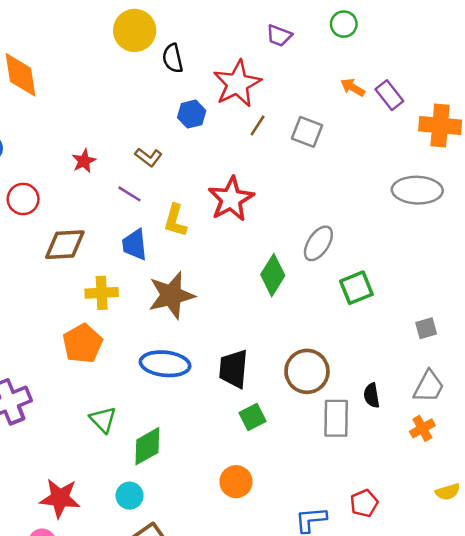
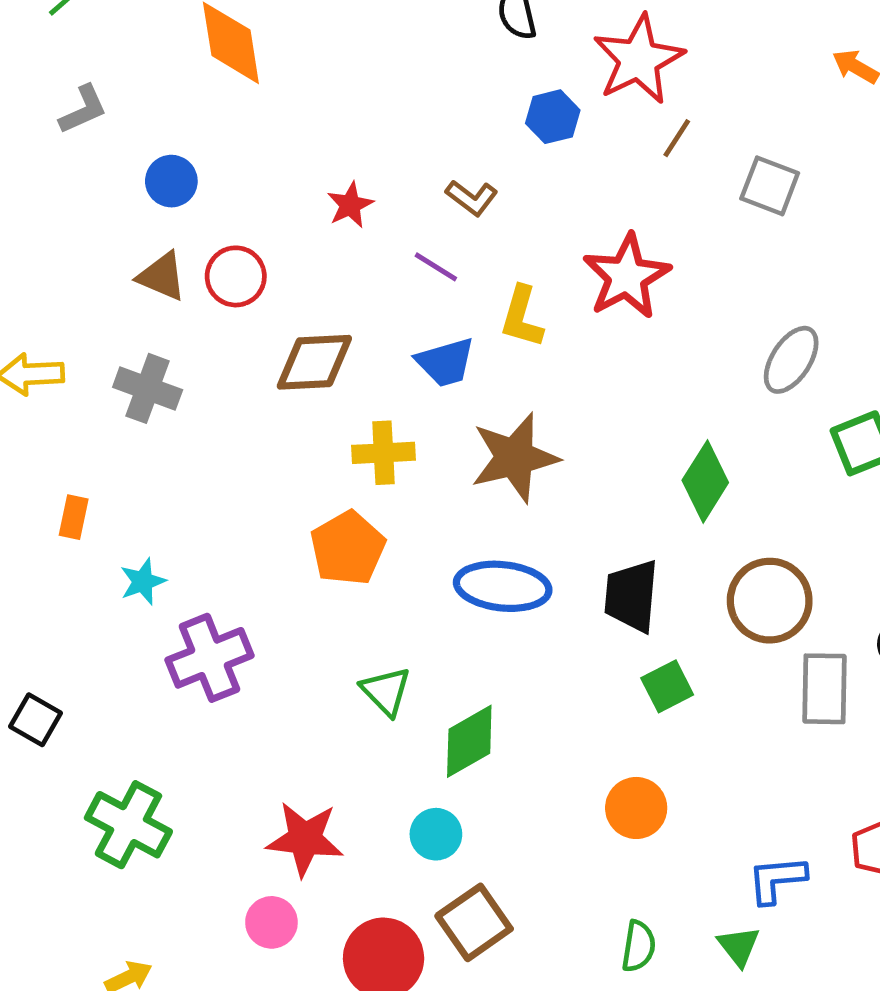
gray square: (307, 132) -> (770, 186), moved
blue trapezoid: (135, 245) -> (445, 362), turned -100
green diamond: (273, 275) -> (705, 481), moved

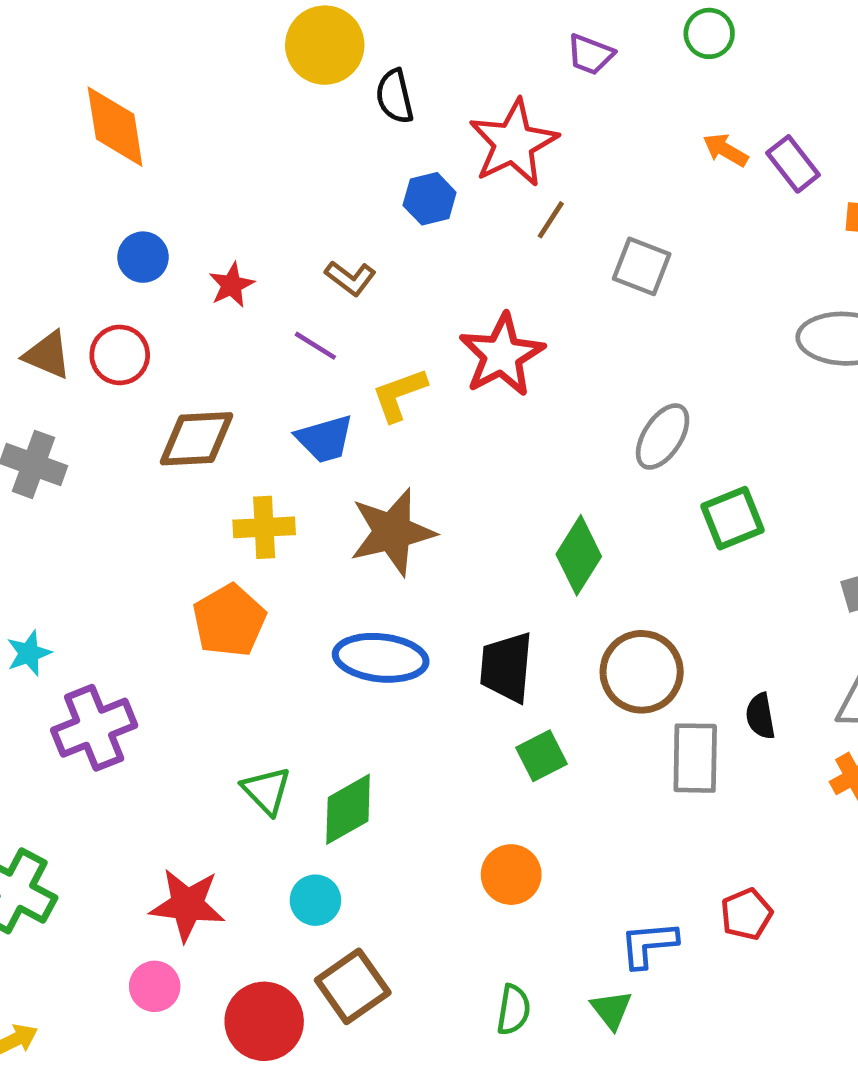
blue circle: (171, 181) -> (143, 257), moved
yellow L-shape: (522, 317) -> (399, 395), turned 54
green triangle: (386, 691) -> (266, 791), moved

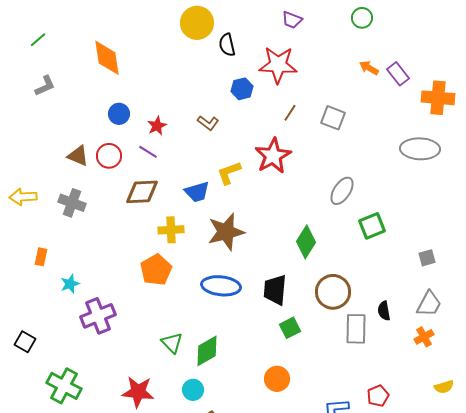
purple trapezoid: (590, 54) -> (292, 20), moved
red star: (513, 143) -> (278, 65), turned 30
brown line: (551, 220) -> (290, 113), moved
purple line: (315, 346) -> (148, 152), moved

